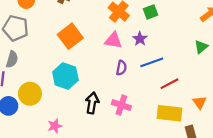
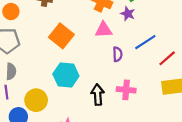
purple star: (140, 39) -> (128, 14), moved

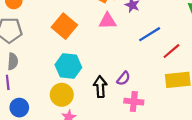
purple semicircle: (118, 54) -> (123, 78), moved, turned 40
pink cross: (126, 90) -> (134, 102), moved
yellow circle: (36, 100) -> (62, 95), moved

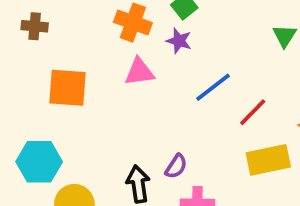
orange square: (64, 26) -> (68, 88), turned -30
cyan hexagon: (68, 66) -> (39, 162), moved

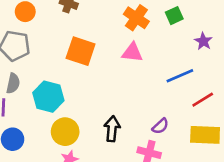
purple star: (179, 41) -> (203, 41), moved
purple semicircle: (176, 166) -> (160, 126), moved

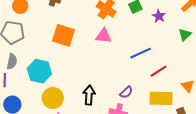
purple star: (203, 41) -> (159, 16), moved

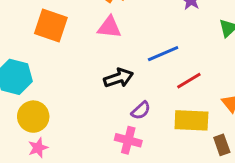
black arrow: (89, 95) -> (119, 78), moved, turned 66

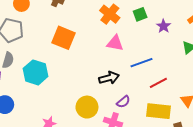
pink triangle: (109, 27) -> (115, 43), moved
yellow circle: (33, 117) -> (87, 107), moved

